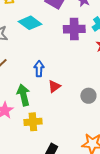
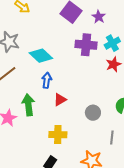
cyan diamond: (30, 23) -> (41, 56), moved
yellow cross: (33, 122) -> (58, 135), moved

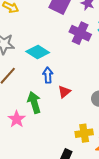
purple cross: (86, 45) -> (80, 33), turned 30
yellow cross: (58, 135) -> (84, 133), moved

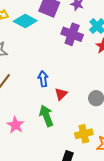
cyan diamond: (38, 52) -> (25, 21), moved
green arrow: (34, 102) -> (46, 116), moved

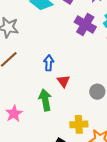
red triangle: (61, 94) -> (63, 81), turned -32
pink star: (15, 125) -> (14, 113), moved

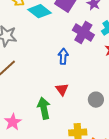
blue arrow: (49, 63) -> (63, 56), moved

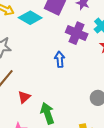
red triangle: (62, 89) -> (24, 97), moved, turned 32

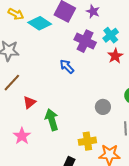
blue arrow: (60, 59) -> (67, 66), turned -42

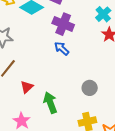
purple cross: (85, 41) -> (63, 24), moved
gray circle: (103, 107) -> (90, 88), moved

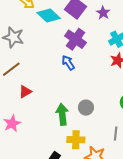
green arrow: (50, 103) -> (62, 114), moved

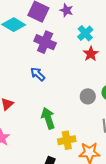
blue arrow: (68, 63) -> (38, 74), moved
gray circle: (86, 108) -> (88, 96), moved

